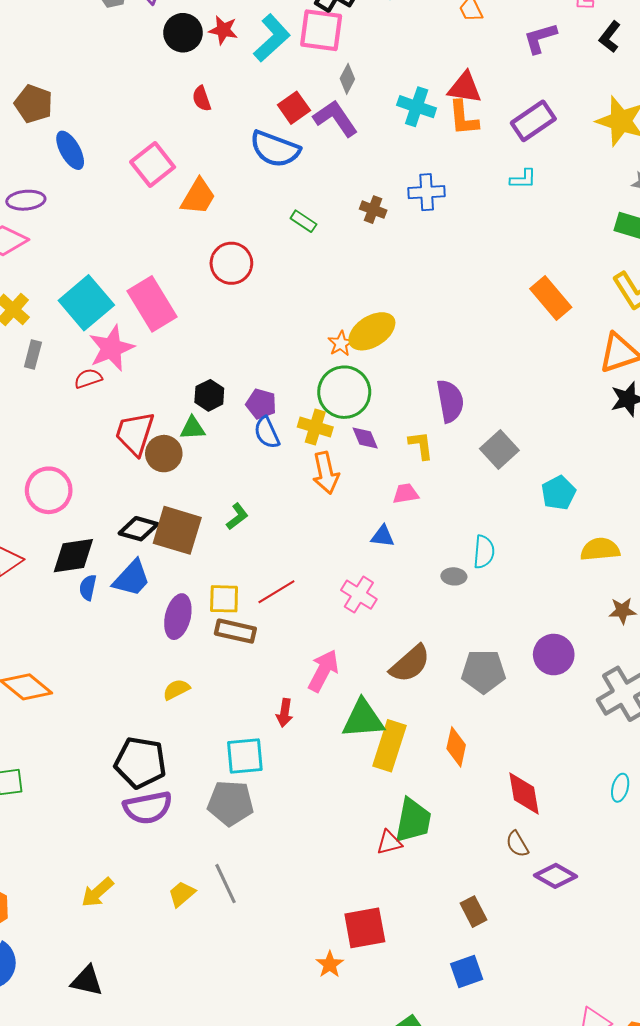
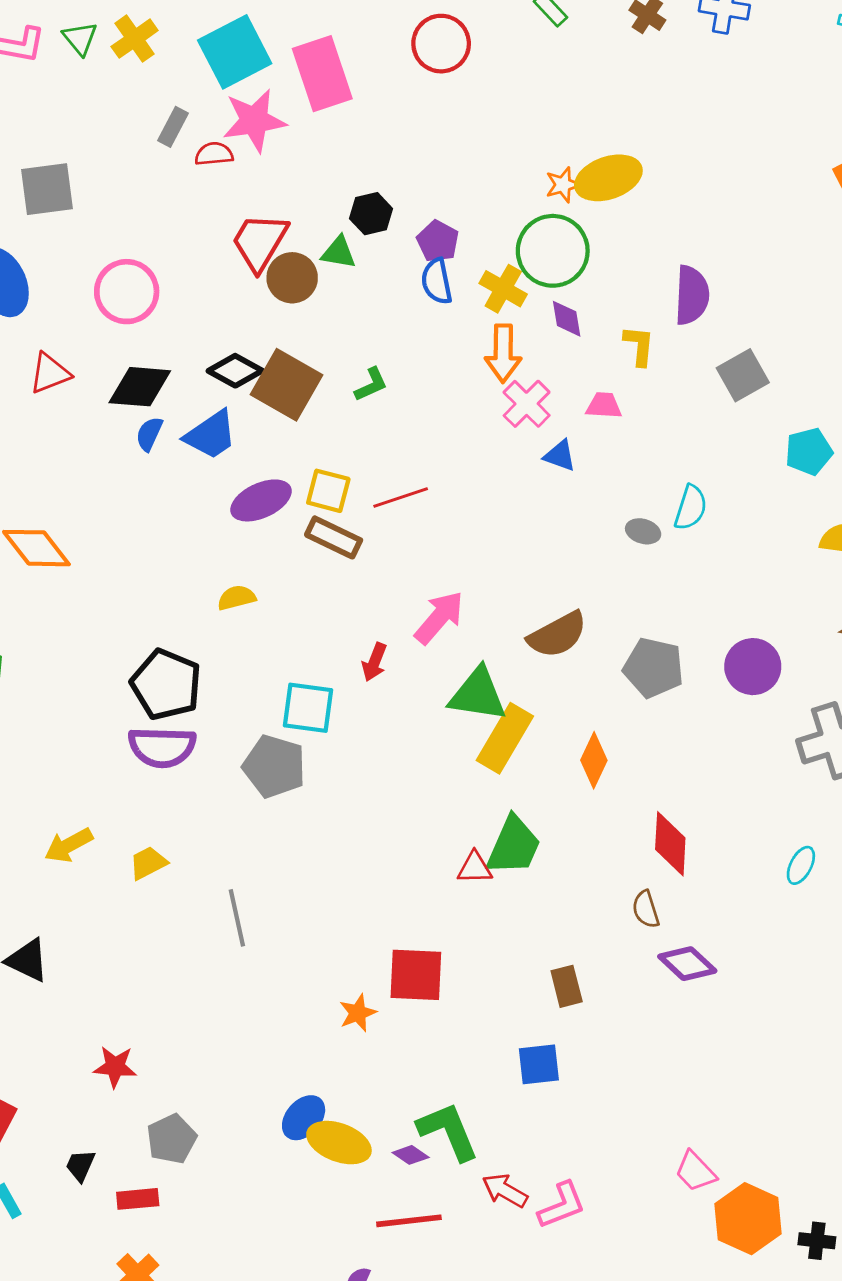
gray rectangle: (33, 354) -> (173, 127), moved
pink cross: (359, 595) -> (527, 404), moved
purple ellipse: (178, 617) -> (261, 500), turned 39
gray line: (226, 884) -> (237, 918), moved
yellow trapezoid: (182, 894) -> (148, 863), moved

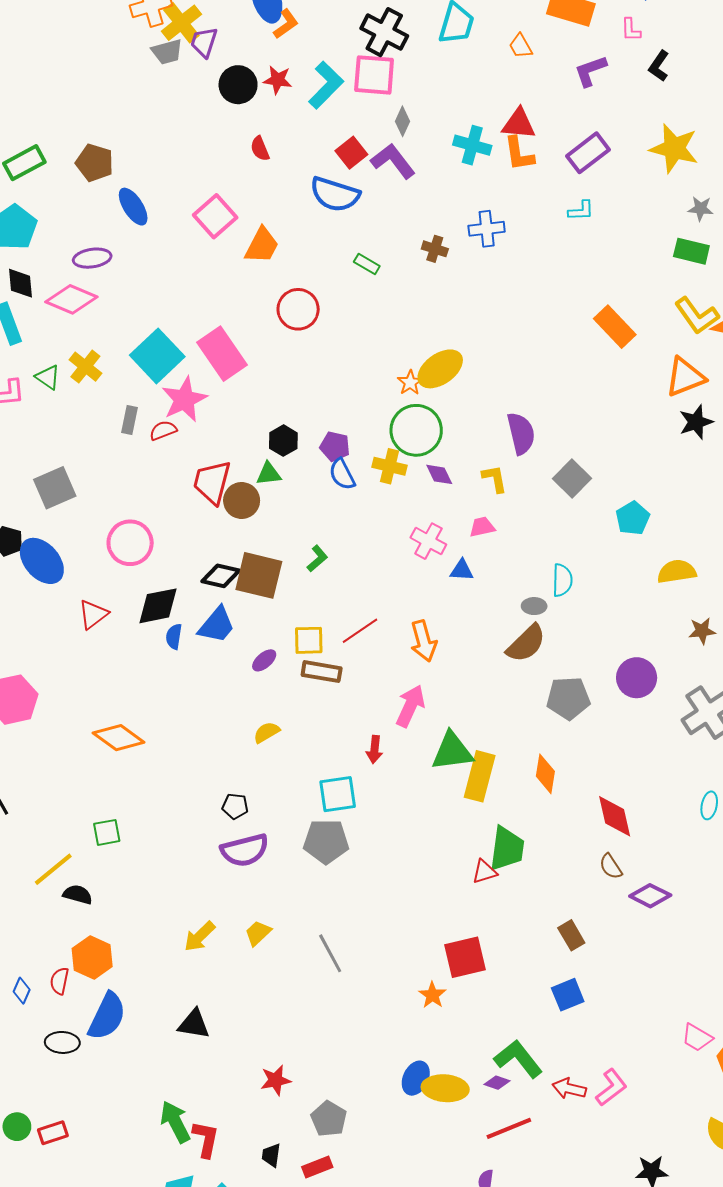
orange arrow: (503, 353) -> (424, 641), moved
purple ellipse: (261, 500) -> (264, 660), size x0.6
brown semicircle: (557, 635) -> (526, 643), moved
black pentagon: (166, 684) -> (235, 806), size x0.5

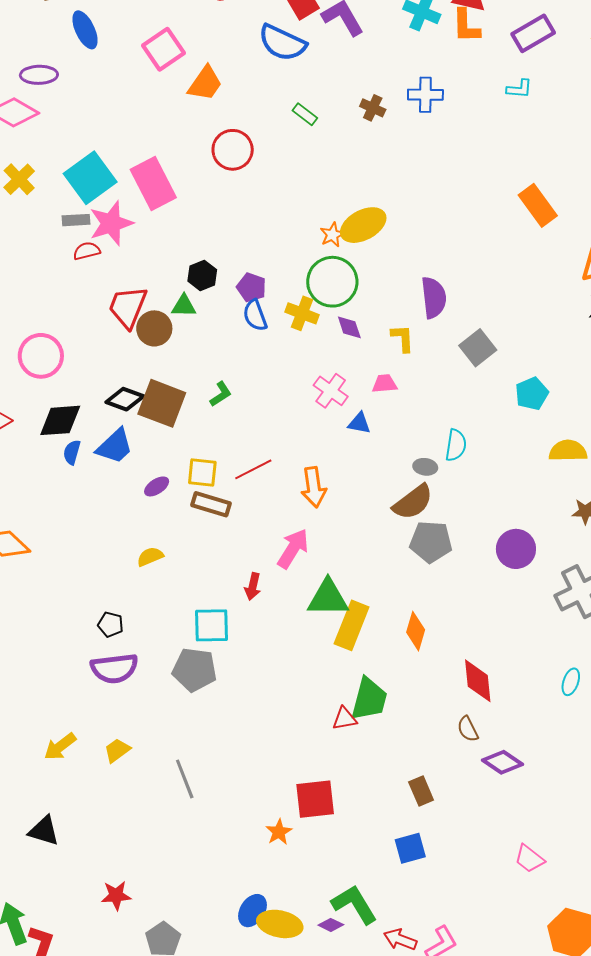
gray rectangle: (130, 420) -> (76, 220), moved, turned 68
gray pentagon: (568, 698) -> (431, 542), moved
pink trapezoid: (697, 1038) -> (529, 859), moved

